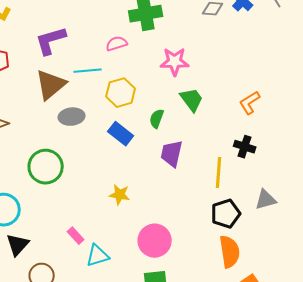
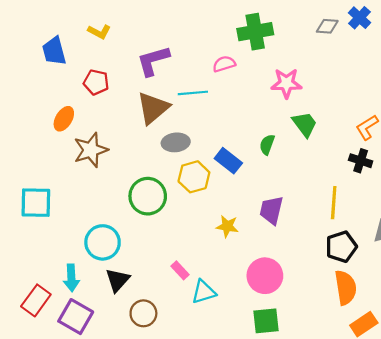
yellow hexagon: (121, 93) -> (194, 177), moved
black cross: (245, 147) -> (361, 161), moved
purple trapezoid: (172, 154) -> (271, 210), moved

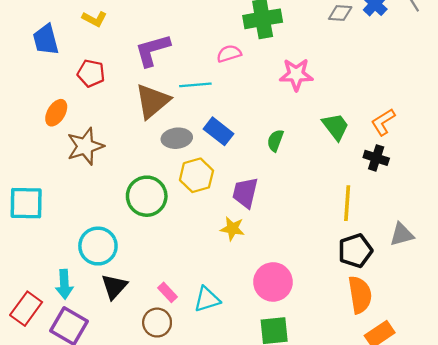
green trapezoid: (305, 124) -> (336, 127), moved
blue rectangle: (228, 161) -> (219, 131), moved
purple trapezoid: (271, 210) -> (245, 193), moved
pink rectangle: (180, 270) -> (168, 292), moved
brown circle: (143, 313) -> (157, 323), moved

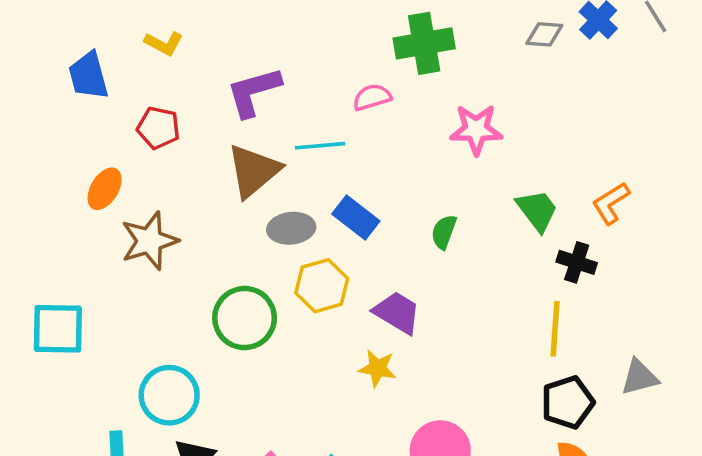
black cross: (376, 158) -> (577, 262), moved
purple trapezoid: (245, 193) -> (397, 313), turned 108

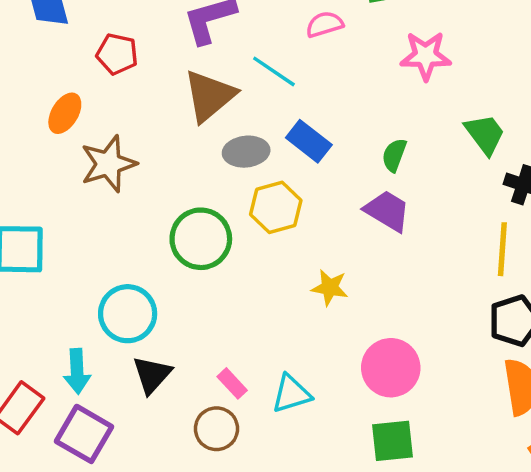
cyan line: (320, 146) -> (274, 71), turned 39
purple trapezoid: (397, 313) -> (387, 211), moved

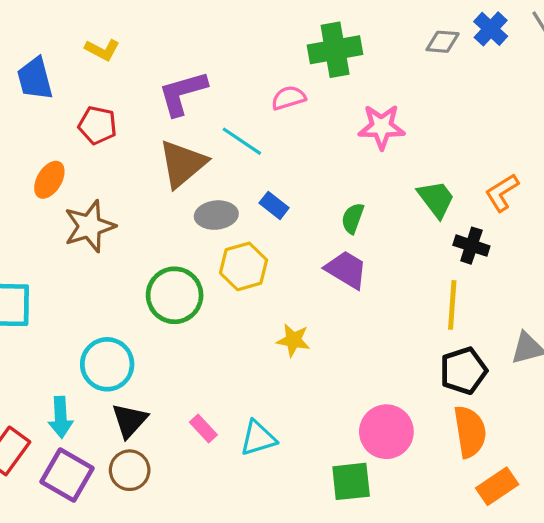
blue rectangle: (309, 141) -> (274, 205), size x0.7
pink circle: (391, 368) -> (386, 432), moved
brown circle: (216, 429) -> (130, 470), moved

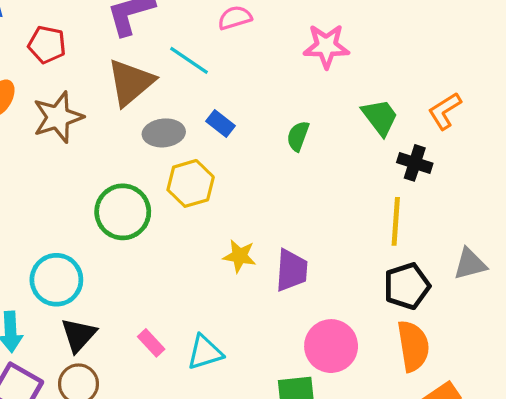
brown star: (90, 226) -> (58, 117), moved
purple trapezoid: (346, 270) -> (292, 270), moved, turned 63

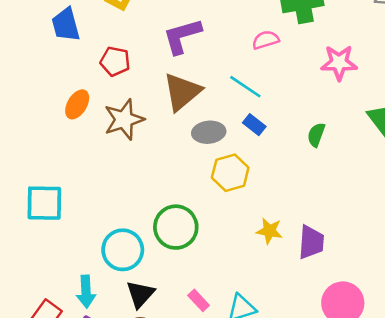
cyan line: (189, 60) -> (245, 87), moved
green circle: (123, 212) -> (176, 227), moved

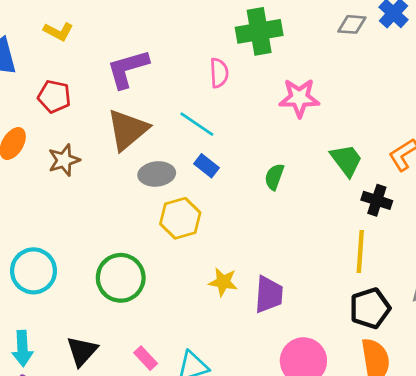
pink semicircle: (266, 40) -> (219, 73), turned 104
brown star: (124, 120) -> (64, 160), size x0.7
cyan circle: (123, 250) -> (33, 271), moved

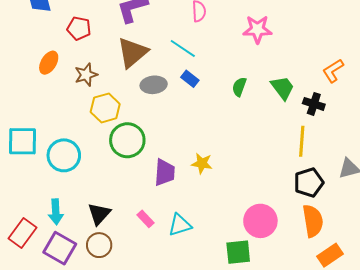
green trapezoid: (346, 160) -> (283, 88), moved
yellow hexagon: (180, 218) -> (105, 108), moved
green circle: (121, 278) -> (127, 140), moved
purple trapezoid: (269, 294) -> (165, 173), moved

